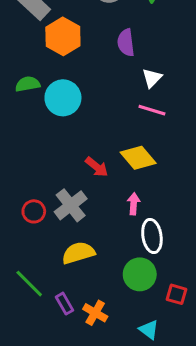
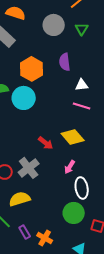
orange hexagon: (63, 36) -> (32, 69), moved
white triangle: (152, 78) -> (82, 85), turned 40
pink arrow: (134, 204) -> (70, 167), turned -152
yellow semicircle: (78, 253) -> (20, 199), moved

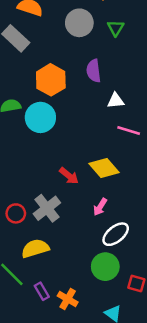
pink line: (82, 106) -> (129, 130), moved
white ellipse: (82, 188) -> (116, 234), turned 60

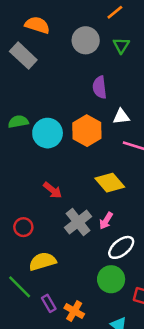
orange hexagon: (51, 80) -> (87, 131), moved
red arrow: (69, 176) -> (53, 190), moved
gray cross: (47, 208) -> (78, 222), moved

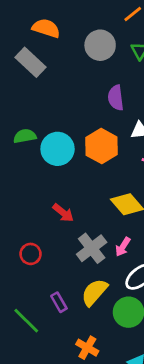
yellow semicircle: (42, 261) -> (94, 292), moved, turned -32
purple rectangle: (49, 303) -> (59, 302), moved

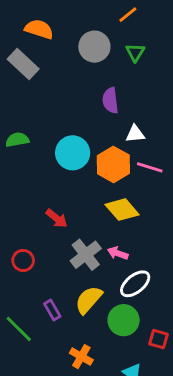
orange hexagon: (102, 146) -> (113, 164), moved
cyan circle: (58, 149) -> (73, 153), moved
pink arrow: (123, 247) -> (118, 253), turned 78

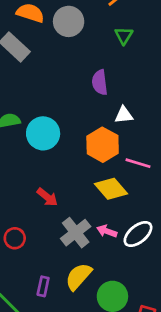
gray circle: (94, 47) -> (69, 21), moved
cyan circle: (73, 153) -> (43, 133), moved
pink line: (150, 167) -> (138, 163), moved
white ellipse: (135, 284) -> (138, 234), moved
purple rectangle: (52, 310) -> (43, 286), turned 42

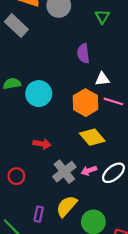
pink line: (138, 163) -> (113, 101), moved
red arrow: (47, 197) -> (42, 144), turned -30
pink arrow: (107, 231) -> (89, 171), turned -40

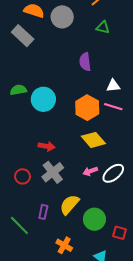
green triangle: (102, 17) -> (103, 27), turned -48
white triangle: (102, 79) -> (113, 86), moved
gray cross: (64, 172) -> (53, 172), moved

